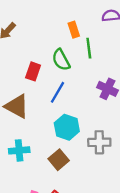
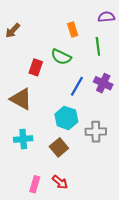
green line: (89, 48) -> (98, 46), moved
green semicircle: (61, 60) -> (61, 57), turned -36
blue line: (57, 92) -> (77, 86), moved

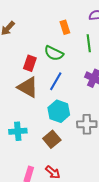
blue line: (77, 86) -> (56, 81), moved
brown triangle: (21, 99) -> (28, 87), moved

